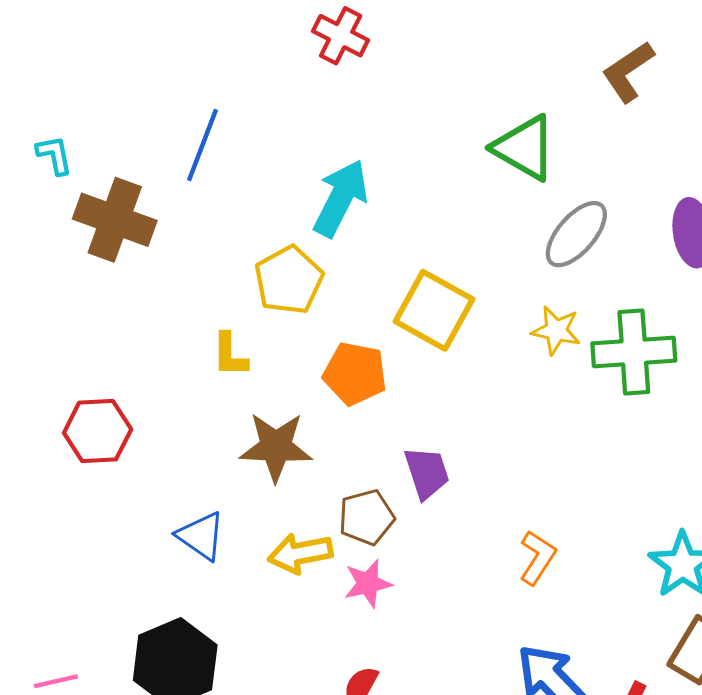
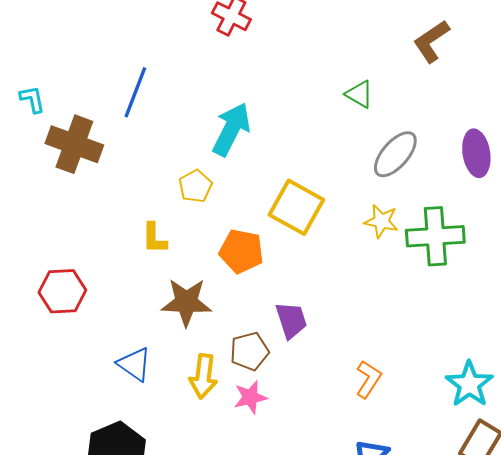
green triangle: (525, 148) -> (359, 94), size x0.6
yellow pentagon: (289, 280) -> (195, 186), size x0.7
yellow arrow: (300, 553) -> (203, 376), turned -72

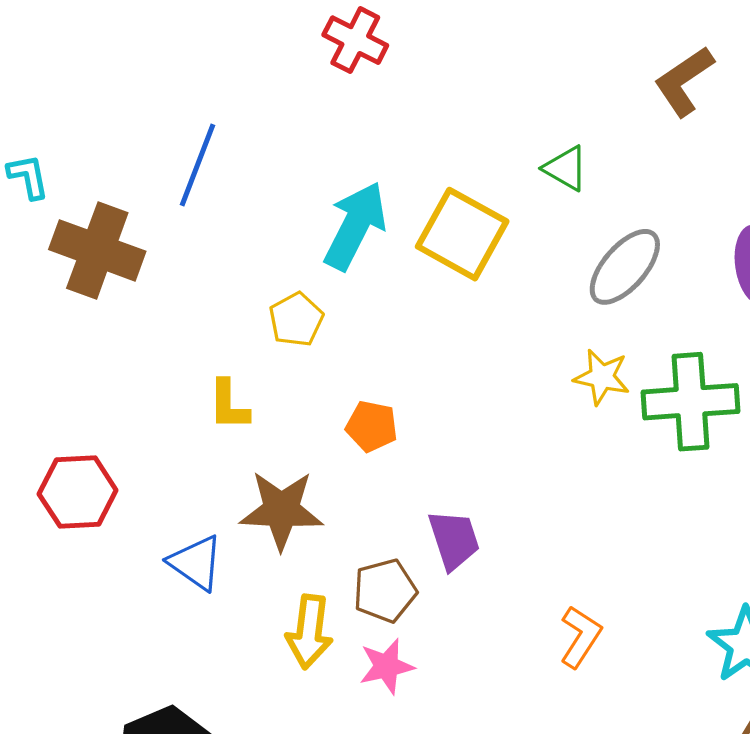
yellow square: (296, 207) -> (462, 234), moved
orange pentagon: (241, 251) -> (372, 426), size x0.7
blue triangle: (134, 364) -> (196, 563), moved

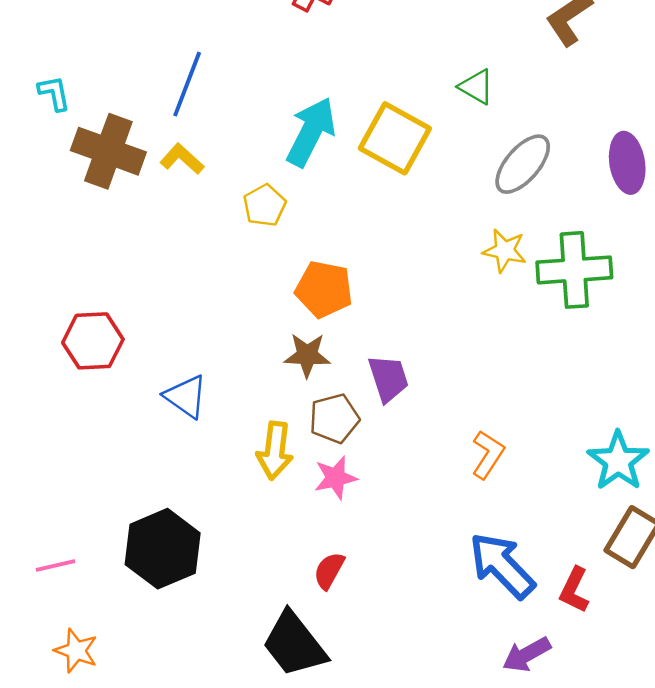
yellow L-shape: (229, 405) -> (182, 159), moved, turned 132
orange pentagon: (372, 426) -> (324, 289), size x1.4
brown star: (281, 510) -> (307, 355), moved, size x0.7

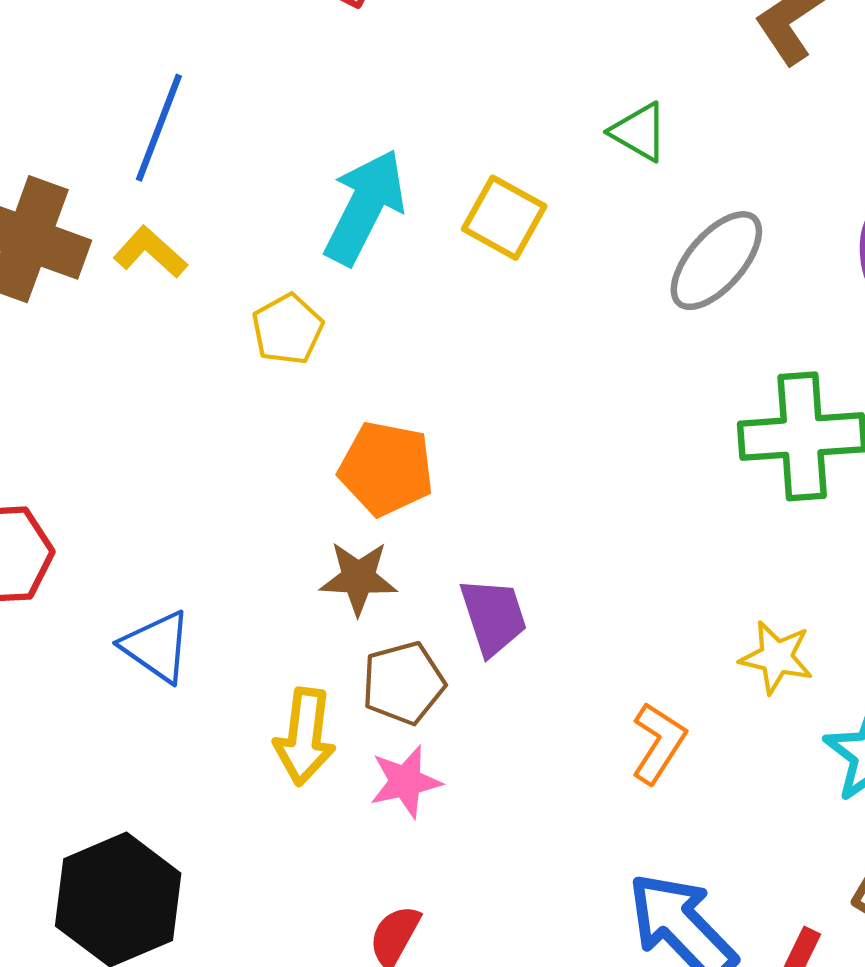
yellow square: (395, 138) -> (504, 218), size x0.7
yellow star: (505, 251) -> (776, 657), moved

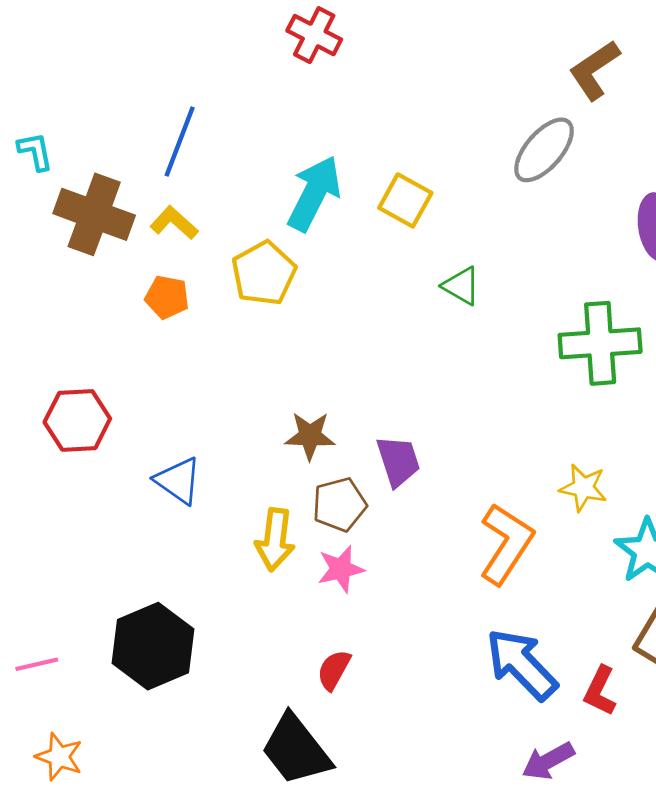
green triangle: (639, 132) -> (461, 286), moved
gray ellipse: (716, 261) -> (544, 150), moved
yellow pentagon: (288, 329) -> (264, 273), size x1.4
orange pentagon: (386, 469) -> (167, 297), moved, size x0.7
orange L-shape: (658, 743) -> (506, 544), size x1.5

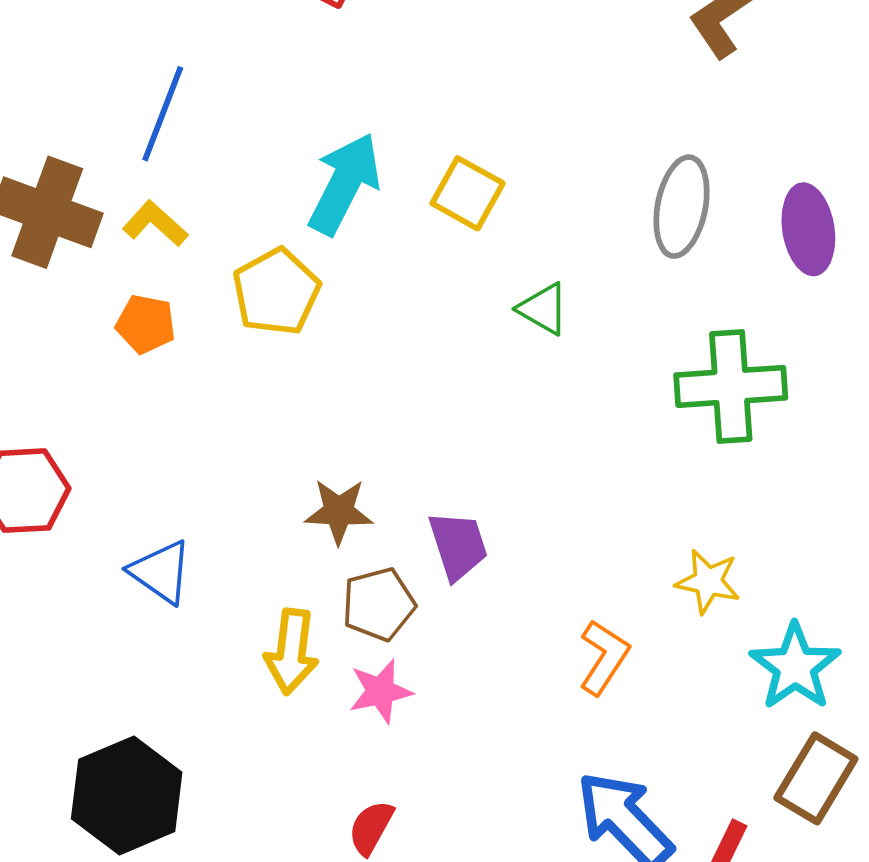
gray ellipse: (544, 150) -> (682, 207), moved, turned -30
orange L-shape: (506, 544) -> (604, 657), size x0.7

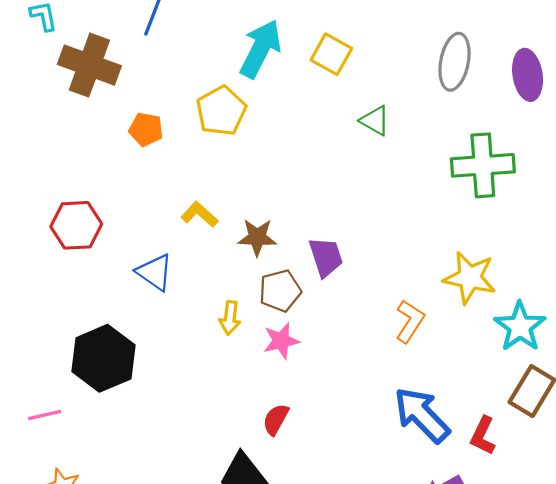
yellow L-shape: (155, 224) -> (199, 214), moved
yellow star: (708, 581) -> (470, 278), size x1.4
yellow arrow: (291, 652) -> (230, 318), size x0.7
black hexagon: (127, 795) -> (103, 358), moved

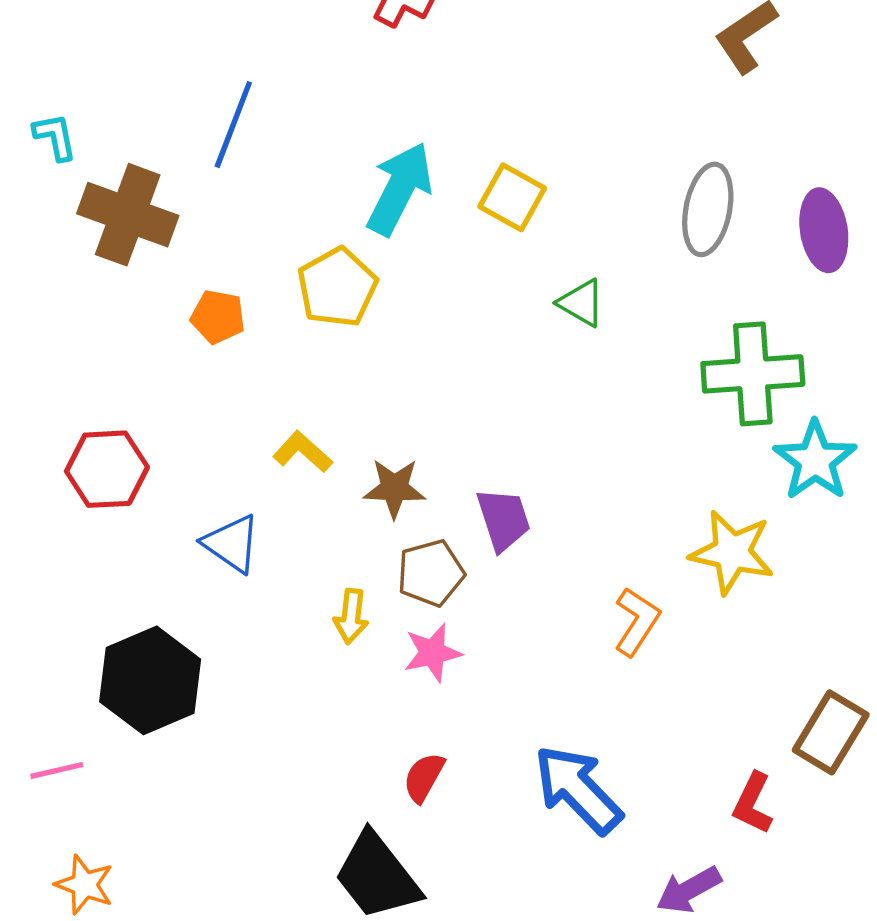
cyan star: (520, 327) -> (815, 460), moved
blue arrow: (422, 415) -> (578, 789), moved

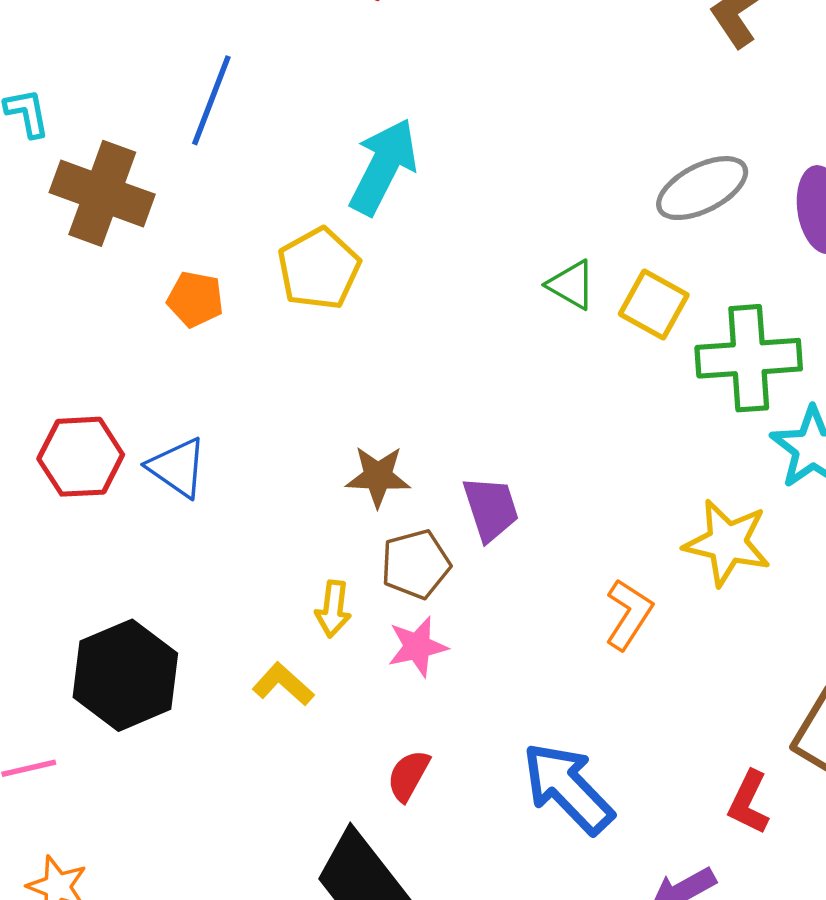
yellow square: (512, 197) -> (654, 304), moved
gray ellipse: (708, 209) -> (702, 188), turned 52
yellow L-shape: (303, 452) -> (283, 684), moved
blue triangle: (232, 544) -> (177, 467), moved

